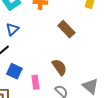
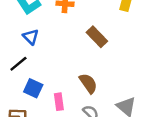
blue triangle: (12, 29) -> (31, 37), turned -32

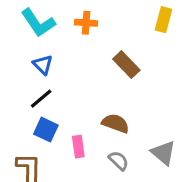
black line: (18, 64) -> (41, 99), moved
brown semicircle: (88, 83) -> (115, 123), turned -35

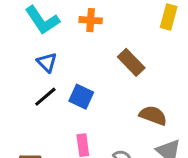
brown semicircle: (115, 123) -> (153, 115), moved
blue square: (46, 130) -> (81, 97), moved

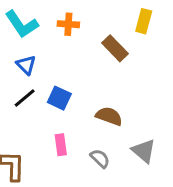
brown rectangle: (131, 62) -> (115, 48), moved
brown semicircle: (153, 115) -> (109, 116), moved

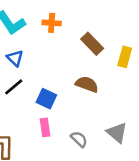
yellow rectangle: (144, 21) -> (125, 57), moved
blue square: (59, 98) -> (46, 99), moved
brown semicircle: (109, 116) -> (87, 84), moved

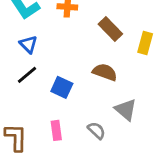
pink rectangle: (45, 127) -> (56, 130), moved
gray triangle: (117, 133) -> (126, 110), moved

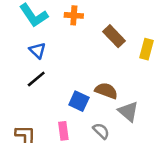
brown semicircle: (105, 72) -> (106, 91), moved
blue square: (62, 87) -> (79, 101), moved

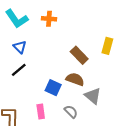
brown rectangle: (114, 36) -> (79, 55), moved

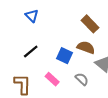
black line: (19, 70) -> (31, 52), moved
pink rectangle: (41, 112) -> (52, 79), turned -40

